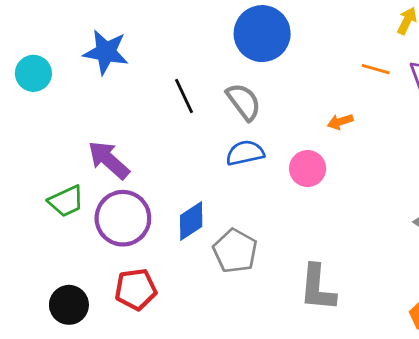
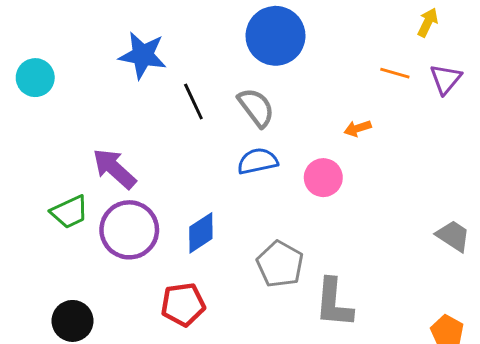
blue star: (106, 52) -> (143, 55), moved
gray pentagon: (235, 251) -> (280, 264), moved
red pentagon: (136, 289) -> (183, 304), moved

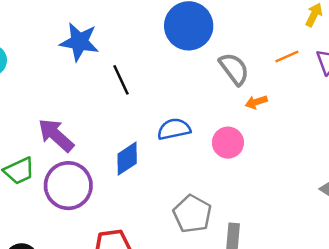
orange line: (395, 73) -> (287, 57), turned -40
gray semicircle: (256, 107) -> (234, 69), moved
blue diamond: (201, 233) -> (127, 159), moved

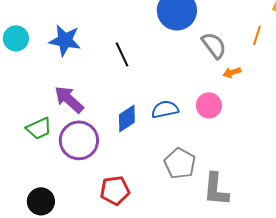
blue star: (79, 42) -> (65, 40), moved
orange line: (287, 57) -> (257, 35), turned -48
blue semicircle: (174, 129) -> (165, 109), moved

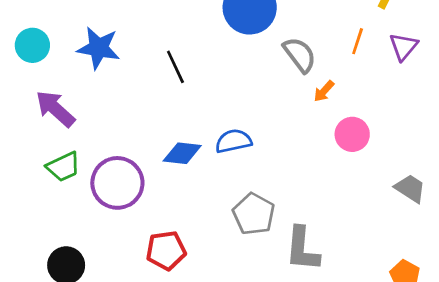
orange arrow: (232, 72) -> (324, 91), turned -30
purple arrow: (69, 99) -> (55, 109), moved
pink circle: (209, 105) -> (352, 134), moved
blue diamond: (127, 118) -> (182, 153), turned 40

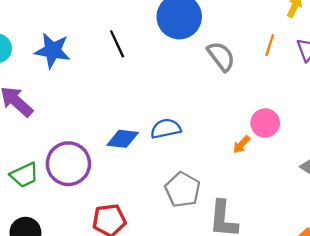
black line: (175, 67) -> (117, 44), moved
orange arrow: (324, 91) -> (241, 144), moved
green trapezoid: (63, 167) -> (24, 175), moved

